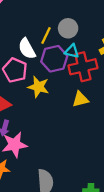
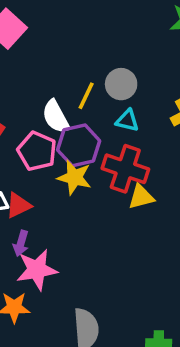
purple hexagon: (54, 59) -> (79, 145), moved
red cross: (83, 67) -> (125, 169), moved, turned 32

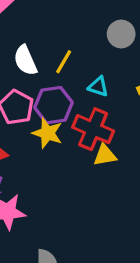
gray circle: (121, 84) -> (121, 34), moved
white semicircle: (56, 117) -> (25, 60), moved

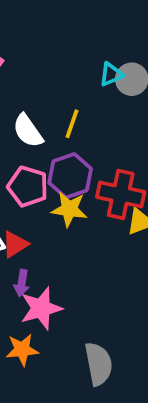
cyan triangle: (98, 87) -> (111, 74), moved, turned -30

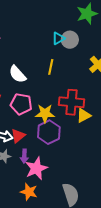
yellow line: (72, 124) -> (51, 67), moved
purple hexagon: (70, 176) -> (49, 132), moved
orange star: (22, 350) -> (29, 192), turned 30

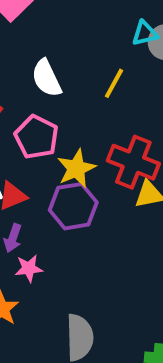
yellow star: (45, 113) -> (76, 168), turned 30
pink star: (36, 168) -> (29, 268), size x0.6

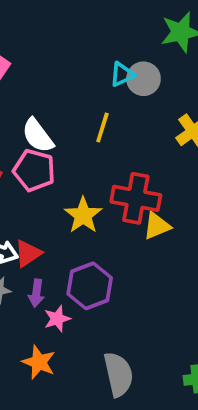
pink pentagon: (36, 137) -> (34, 170), moved
purple hexagon: (73, 206) -> (90, 286), moved

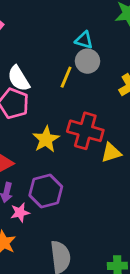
cyan triangle: (122, 74) -> (84, 40), turned 36
gray circle: (143, 79) -> (88, 61), moved
yellow triangle: (157, 226) -> (111, 153), moved

